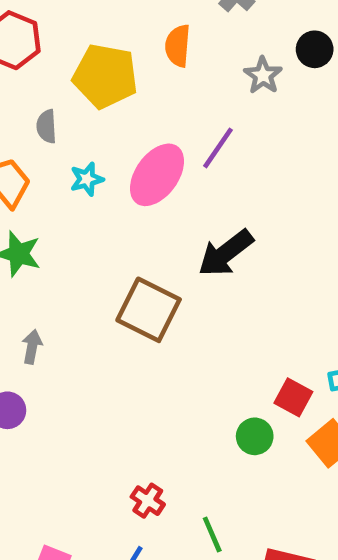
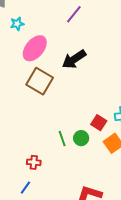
pink ellipse: (157, 175) -> (35, 48), moved
red cross: (148, 501) -> (34, 162), turned -32
green line: (212, 535) -> (62, 139), moved

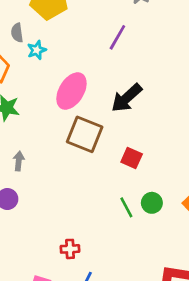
cyan star: (17, 24) -> (37, 50), moved
red square: (99, 123) -> (132, 158), moved
red cross: (34, 162) -> (70, 249), moved

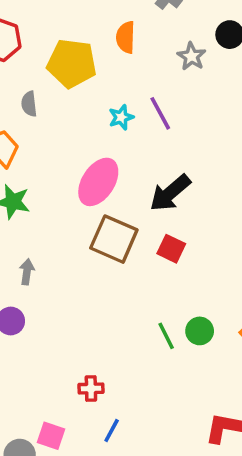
purple line: (117, 37) -> (160, 113), turned -60
cyan star: (37, 50) -> (121, 117), moved
red square: (132, 158) -> (171, 249), moved

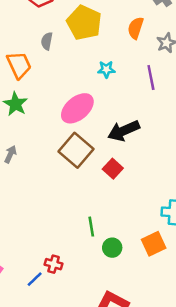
orange semicircle: (126, 37) -> (136, 28), moved
purple line: (160, 113) -> (151, 77), moved
green circle: (200, 331) -> (112, 248), moved
red cross: (91, 388) -> (54, 264), moved

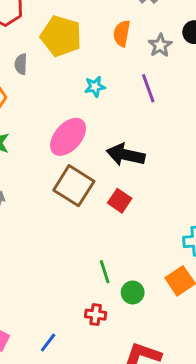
black arrow: (124, 131) -> (126, 155), turned 44
red cross: (54, 264) -> (96, 315), moved

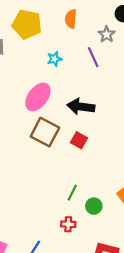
gray star: (160, 45) -> (107, 34), moved
green line: (105, 272) -> (72, 193), turned 49

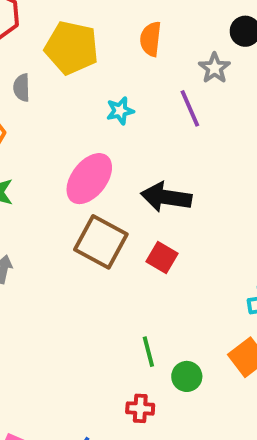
green line: (72, 193) -> (148, 352), turned -42

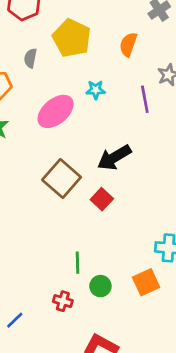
pink ellipse: (89, 179) -> (56, 111), moved
black arrow: (166, 197) -> (114, 158), turned -52

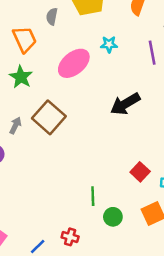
brown square: (62, 179) -> (49, 117), moved
red square: (102, 199) -> (140, 172), moved
red cross: (63, 301) -> (70, 237), moved

